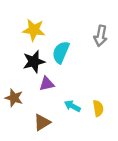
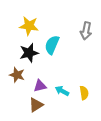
purple triangle: (47, 84) -> (40, 86), moved
brown star: (14, 98) -> (17, 75), moved

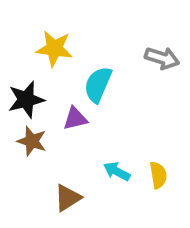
gray arrow: (86, 31) -> (162, 58), turned -84
black star: (29, 53) -> (26, 100), moved
purple triangle: (40, 86) -> (75, 118), moved

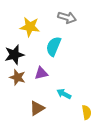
gray arrow: (162, 58) -> (67, 18), moved
purple triangle: (75, 118) -> (41, 73), moved
yellow semicircle: (158, 175) -> (87, 112), moved

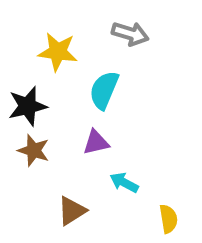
purple triangle: (41, 73) -> (96, 142), moved

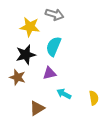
gray arrow: (130, 34) -> (55, 14), moved
black star: (28, 106) -> (26, 55), moved
yellow semicircle: (168, 219) -> (94, 98), moved

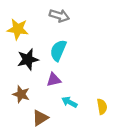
yellow star: (30, 27) -> (18, 29), moved
brown star: (17, 77) -> (21, 94), moved

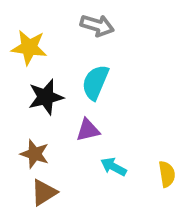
brown triangle: (40, 118) -> (44, 192), moved

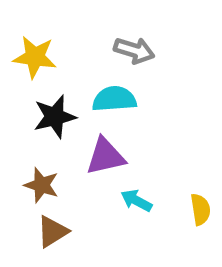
gray arrow: (97, 25) -> (134, 50), moved
cyan semicircle: (95, 82) -> (114, 99), turned 63
purple triangle: (88, 130) -> (105, 156), size x1.4

